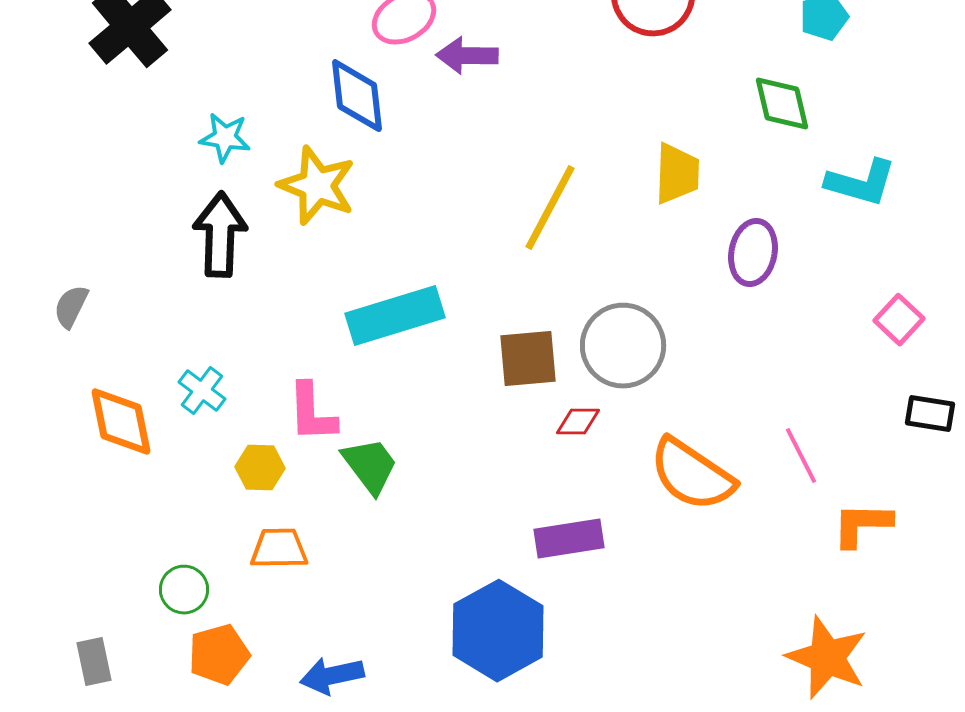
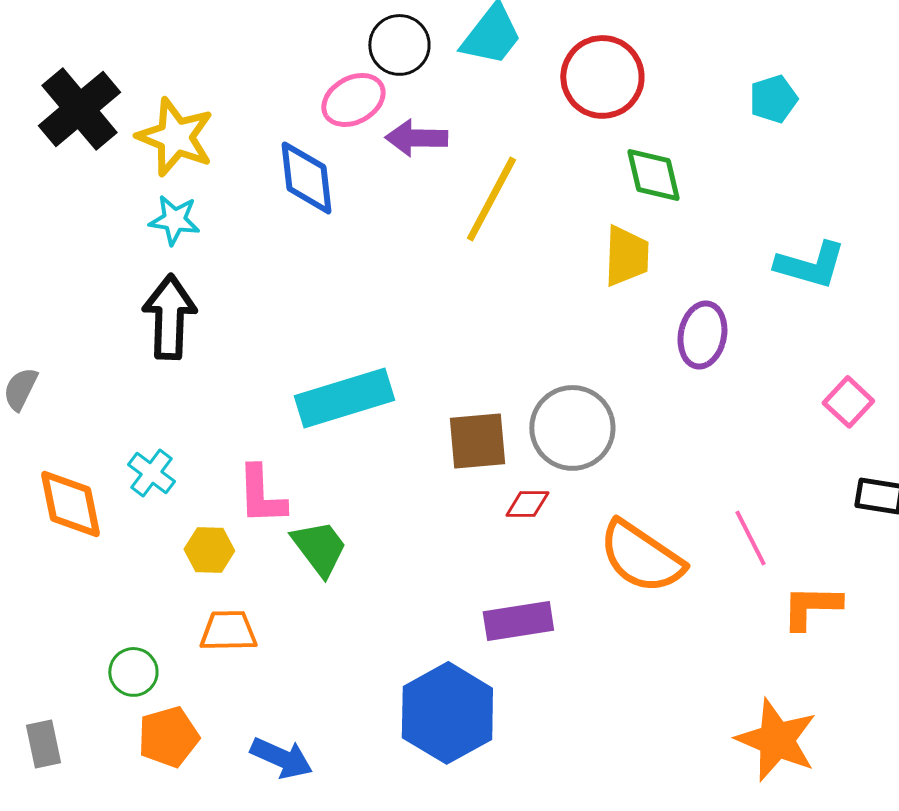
green diamond: (782, 104) -> (653, 175), moved
yellow star: (317, 186) -> (175, 137), moved
yellow line: (550, 208) -> (491, 199), moved
blue arrow: (332, 676) -> (281, 758), turned -144

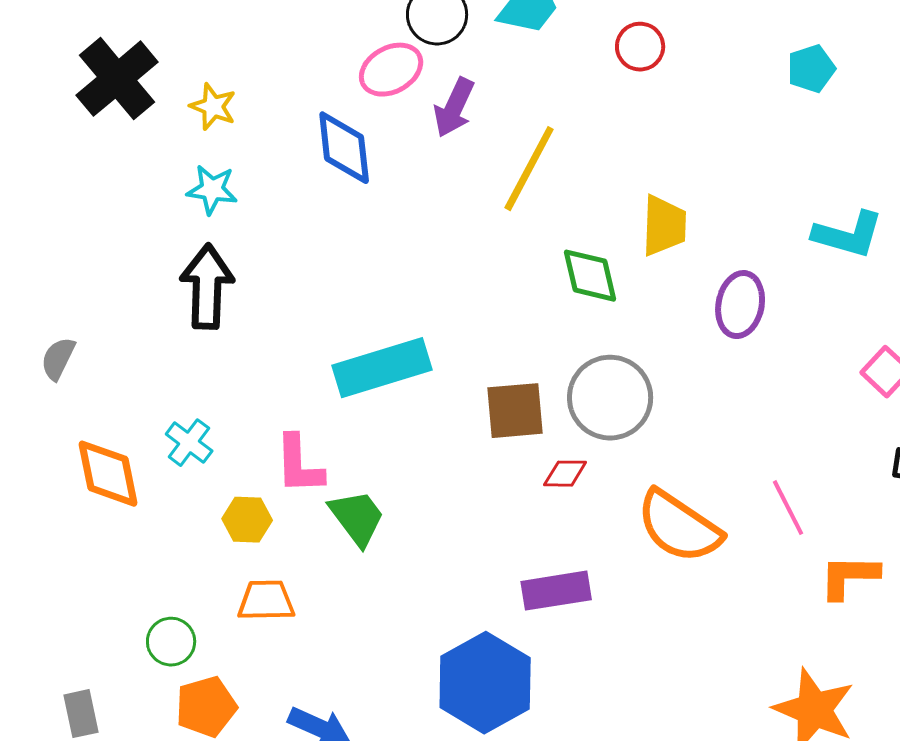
red circle: (602, 77) -> (640, 47), size x0.6
yellow star: (175, 137) -> (213, 107), size x0.6
purple arrow: (416, 138) -> (454, 108), turned -66
green diamond: (653, 175) -> (590, 276), moved

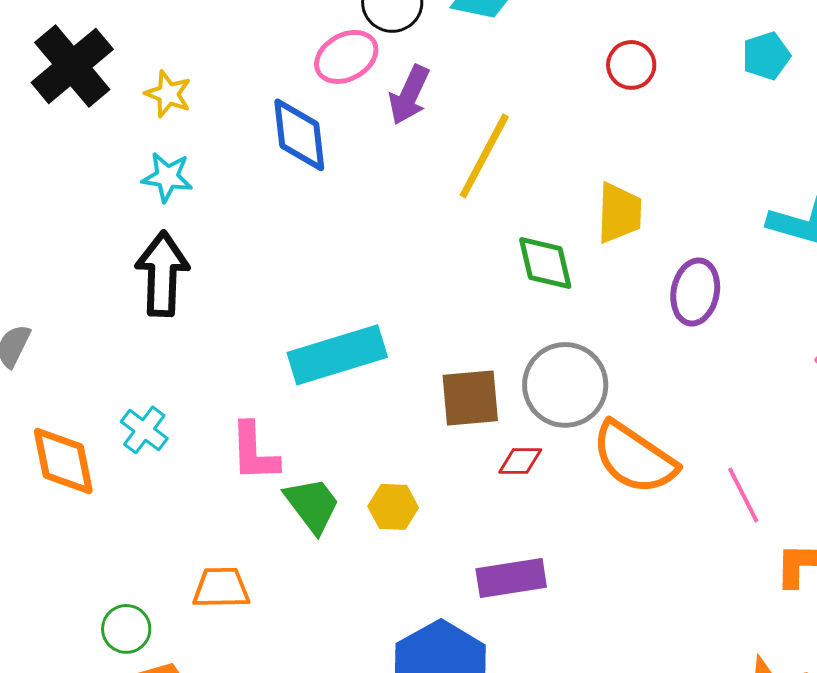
red circle: (640, 47) -> (631, 65), moved
yellow hexagon: (247, 520) -> (393, 507), moved
orange semicircle: (679, 527) -> (634, 458), moved

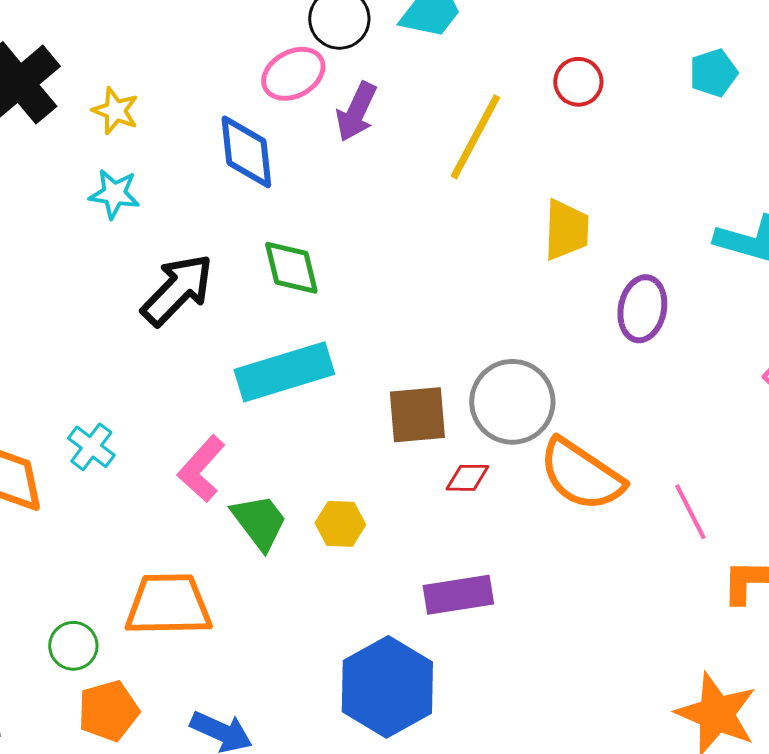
yellow line: (484, 156) -> (475, 137), moved
green diamond: (545, 263) -> (291, 268), moved
black arrow: (162, 274) -> (177, 290), moved, turned 42
pink L-shape: (254, 452) -> (201, 469), turned 44
orange trapezoid: (221, 588) -> (168, 605), size x1.5

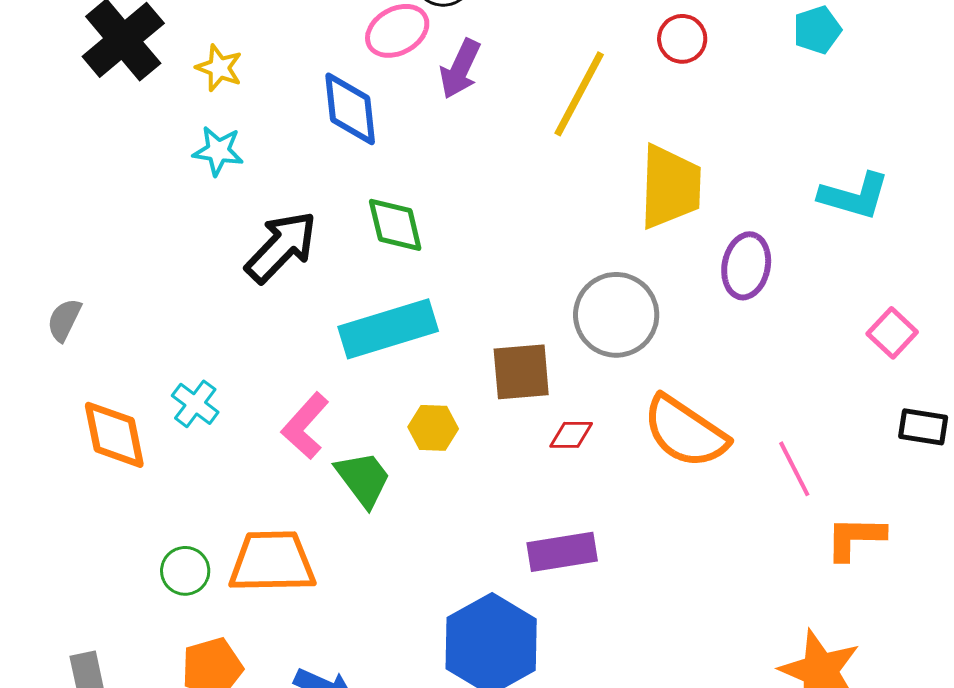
yellow trapezoid: (566, 230) -> (670, 187), size x1.4
gray circle: (512, 402) -> (616, 315), moved
yellow hexagon: (340, 524) -> (433, 428), moved
green circle: (73, 646) -> (185, 571), moved

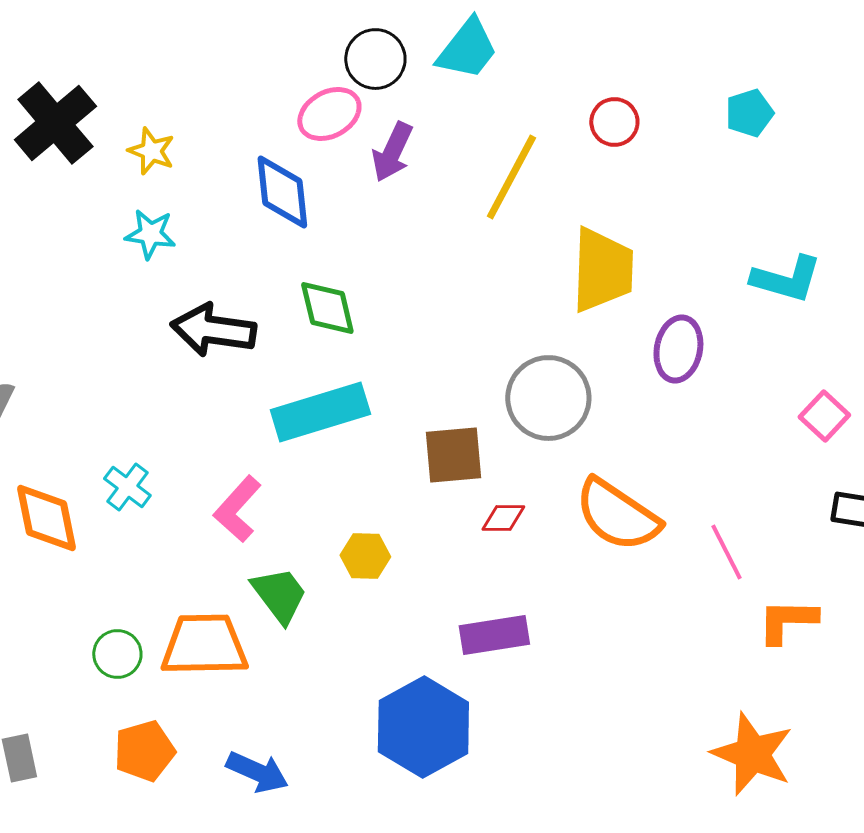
black arrow: (281, 247) -> (213, 330), turned -126
yellow hexagon: (433, 428) -> (365, 556), moved
green trapezoid: (363, 479) -> (279, 595), moved

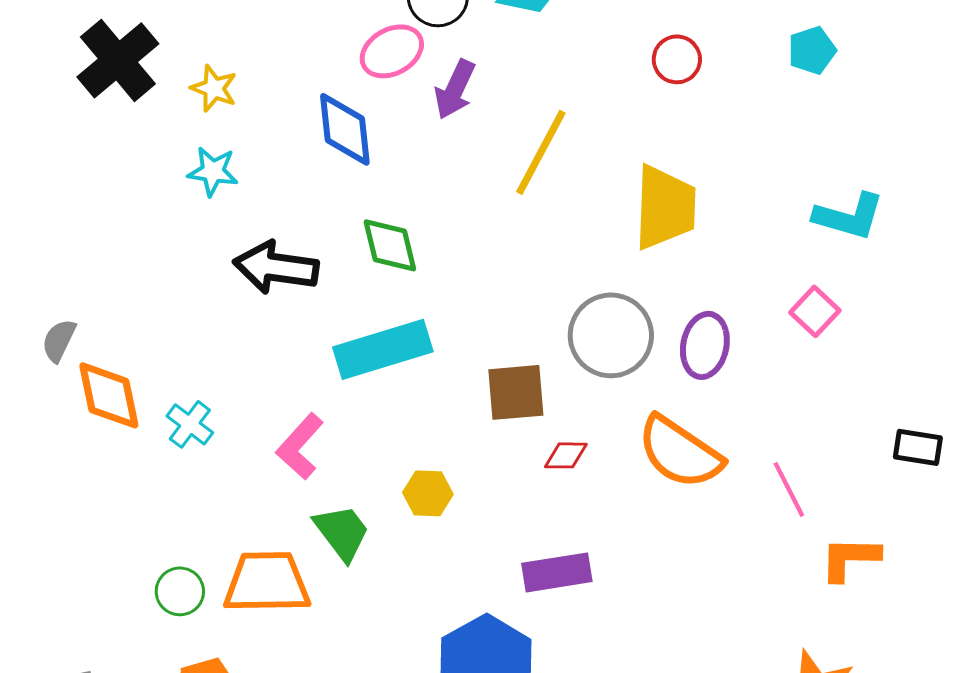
yellow line: (511, 177) -> (541, 152), moved
purple ellipse: (678, 349) -> (705, 345), moved
pink square: (824, 416) -> (815, 311), moved
orange diamond: (46, 518) -> (109, 395), moved

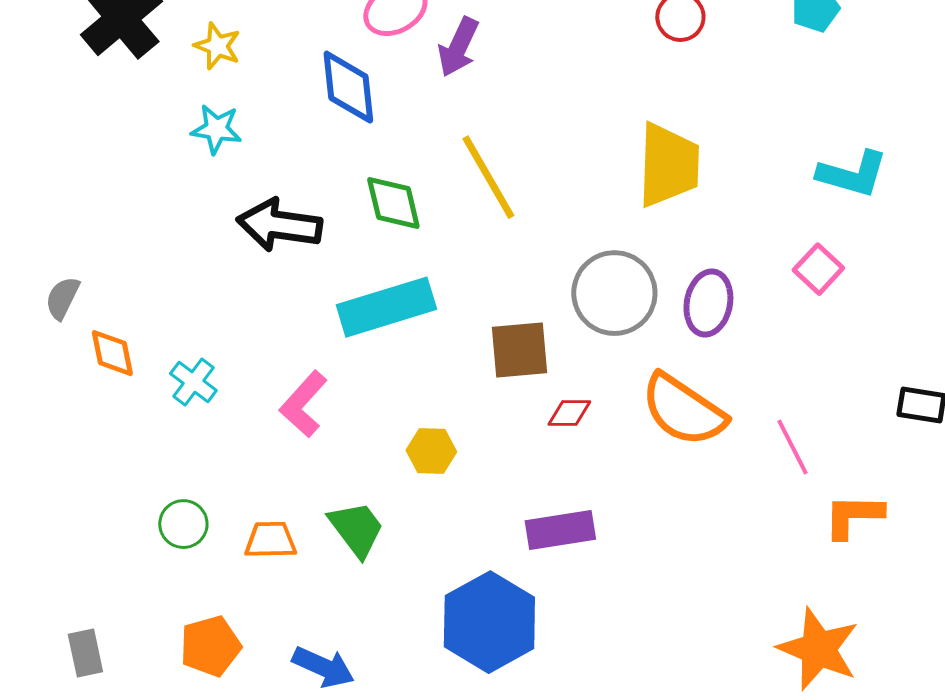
yellow line: (541, 152) -> (488, 177), moved, turned -58
orange diamond: (109, 395) -> (112, 353), size x0.7
green trapezoid: (342, 532) -> (356, 529), moved
orange trapezoid: (267, 582) -> (270, 540), size x0.6
green circle: (180, 591) -> (183, 524), moved

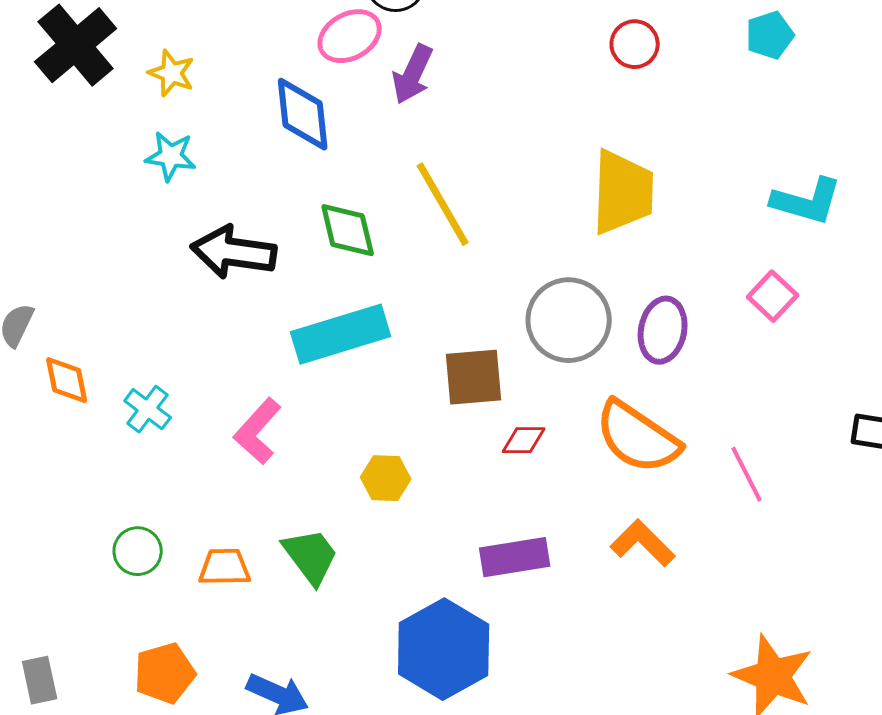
orange L-shape: (853, 516) -> (643, 543), moved, turned 44

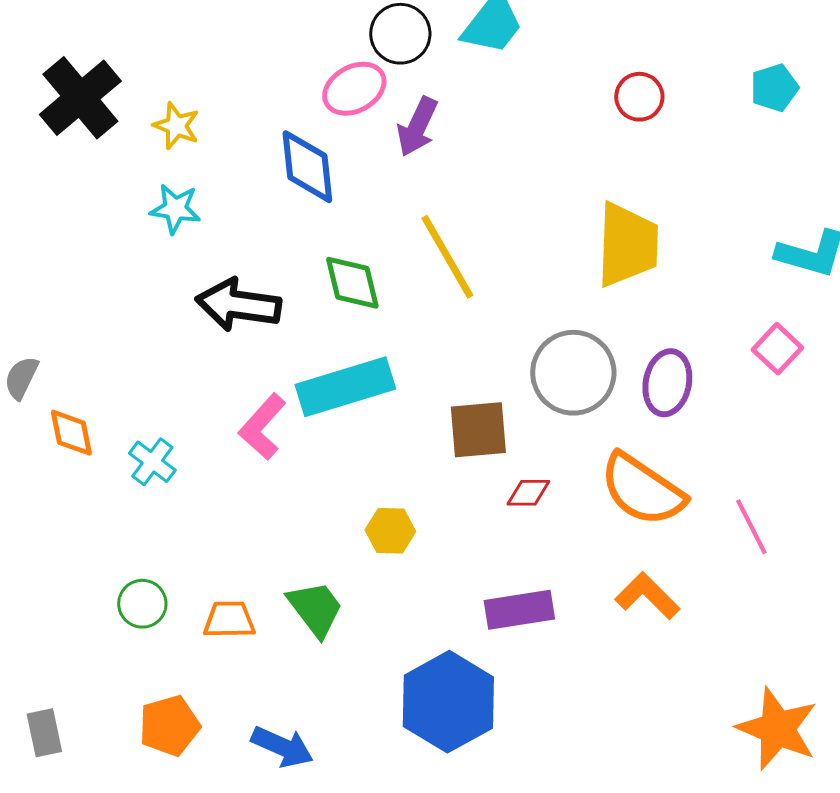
pink L-shape: (258, 431) -> (262, 427), moved

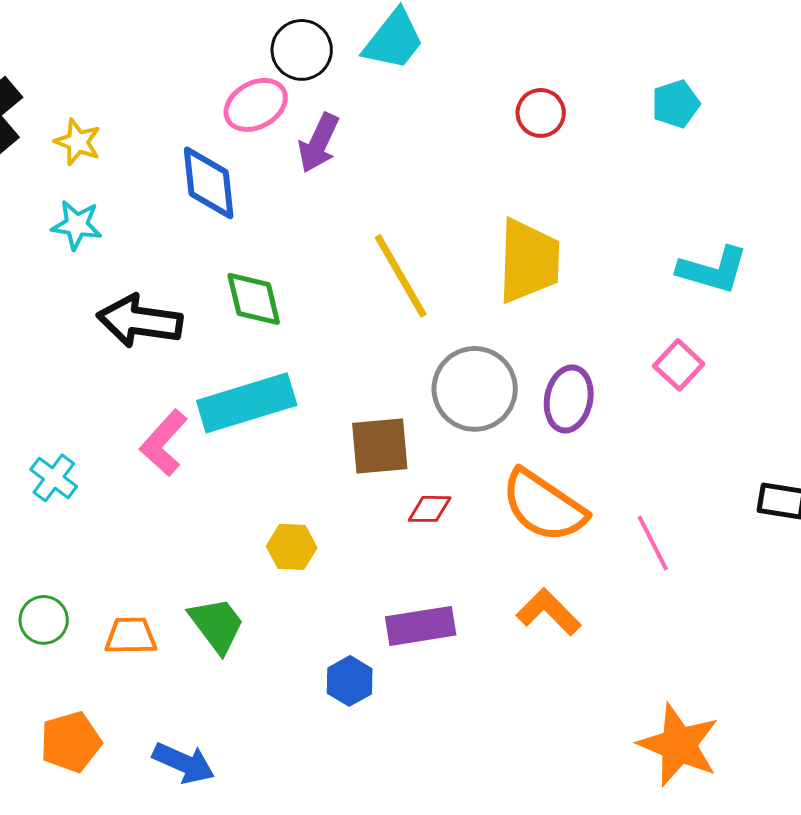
yellow line: (447, 257) -> (401, 276), moved
blue hexagon: (448, 702) -> (350, 681), moved, size x0.5

